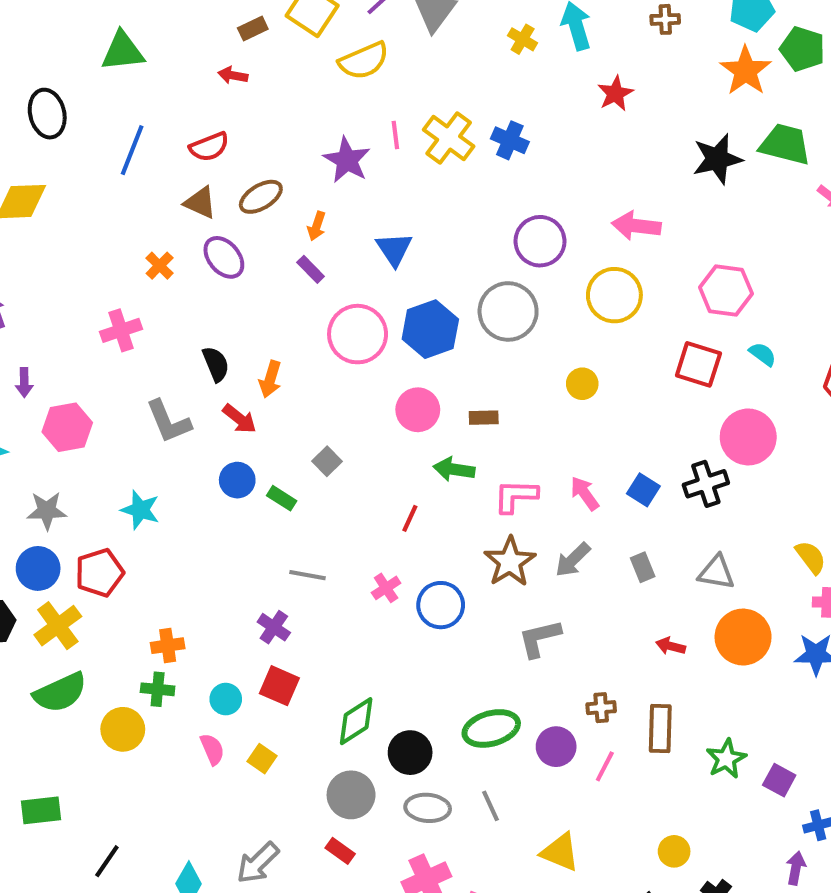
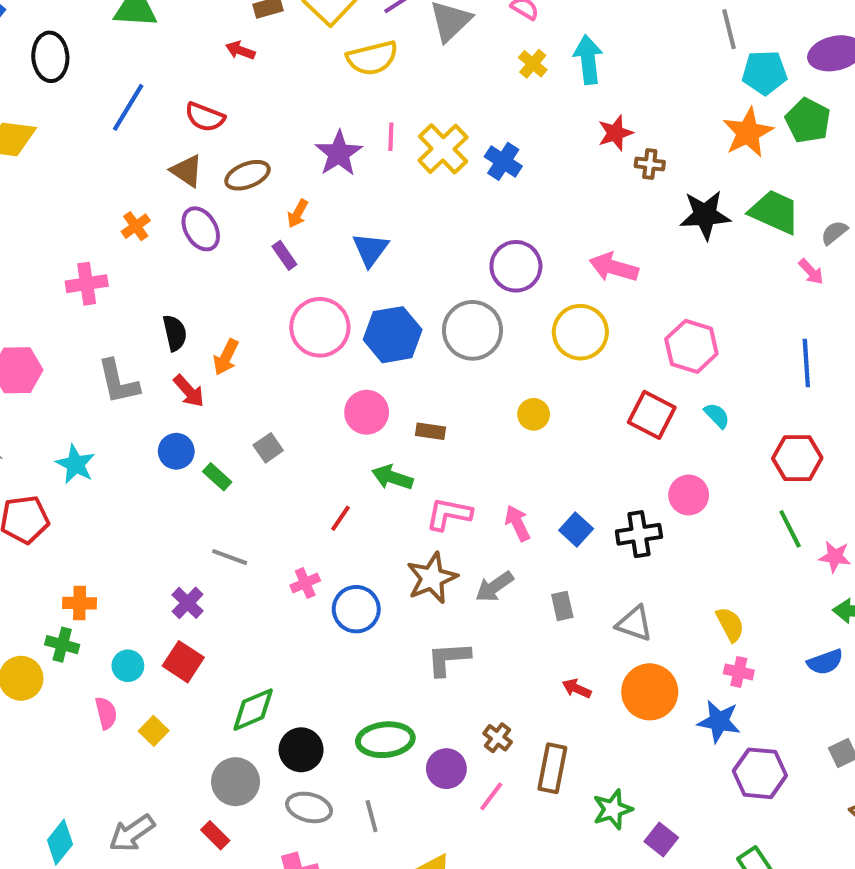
brown cross: (665, 19) -> (650, 164), moved
red semicircle: (209, 147) -> (205, 117), turned 33
pink circle: (748, 437) -> (689, 495), size x0.7
brown cross: (601, 708) -> (498, 738), turned 32

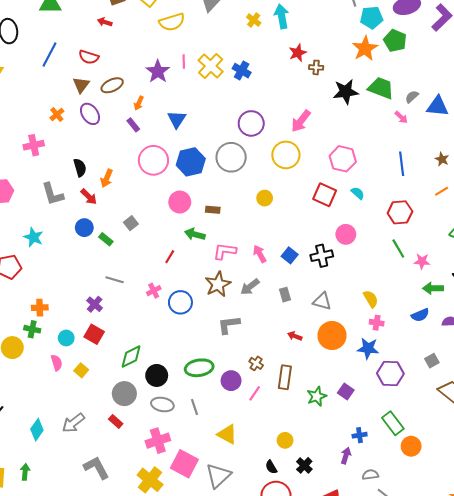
brown triangle: (187, 171) -> (81, 85), turned 36
pink arrow: (614, 267) -> (301, 121), turned -65
purple square: (661, 839) -> (346, 392), moved

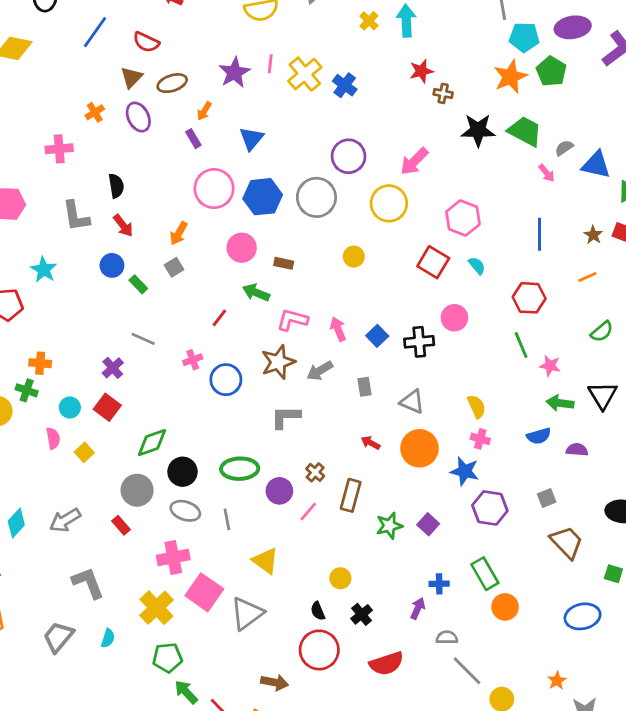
orange arrow: (107, 178) -> (179, 233), moved

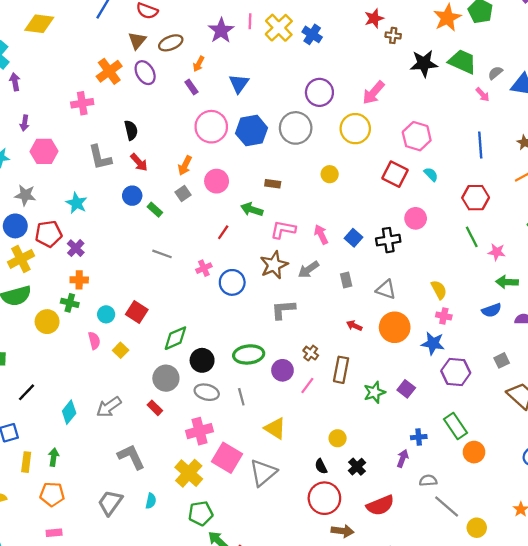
orange cross: (95, 112) -> (109, 71), size x1.6
pink circle: (242, 248) -> (217, 181), moved
purple cross: (113, 368) -> (76, 248), moved
brown arrow: (275, 682) -> (342, 531), moved

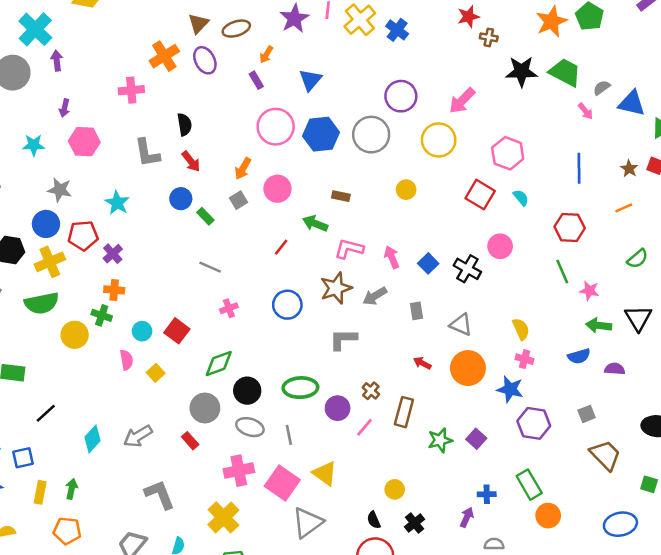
black cross: (388, 240) -> (467, 269), turned 35
pink cross: (204, 268) -> (229, 308), moved
pink square: (227, 458) -> (282, 483), moved

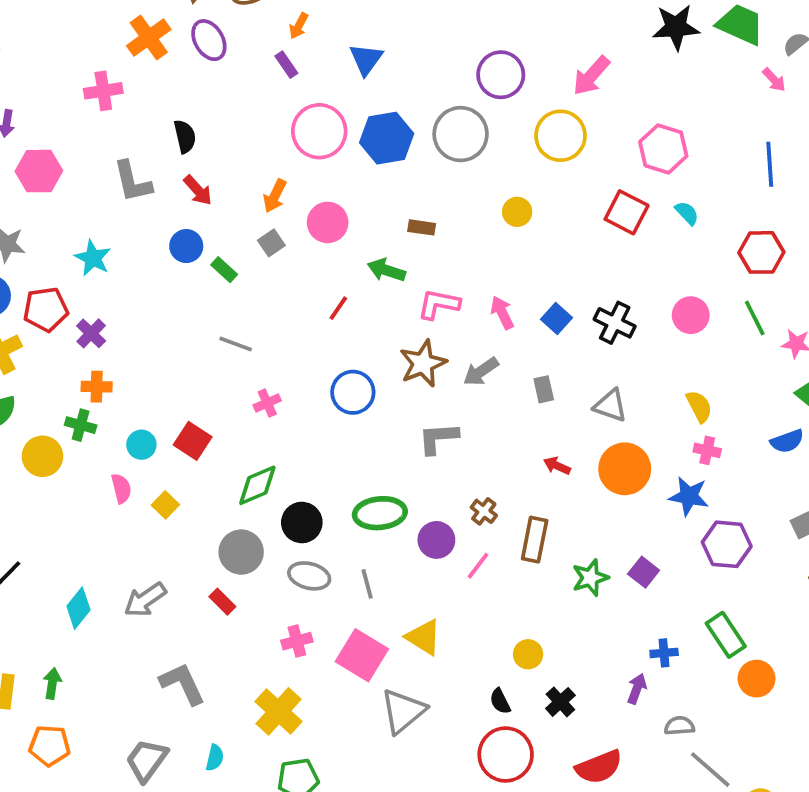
pink circle: (500, 246) -> (691, 315), moved
pink cross: (239, 471) -> (297, 641), size x0.7

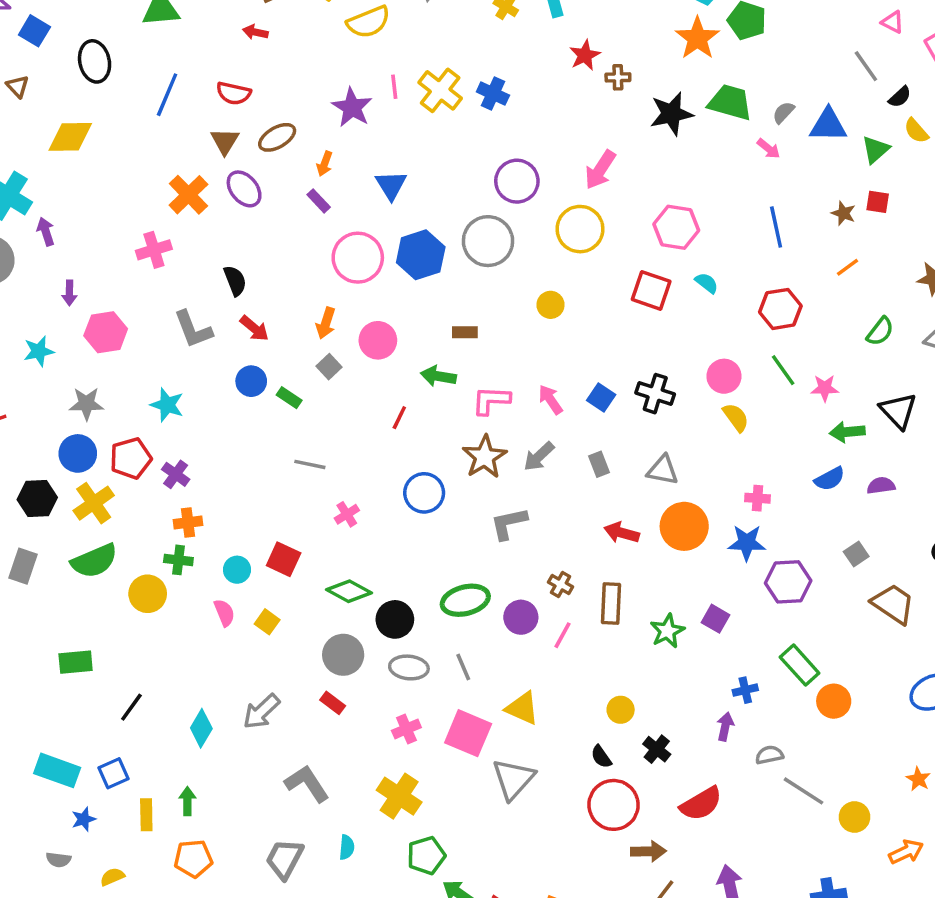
yellow semicircle: (699, 406) -> (736, 417), moved
red arrow: (557, 466) -> (622, 533), size x1.4
green diamond: (257, 485) -> (349, 591), turned 60

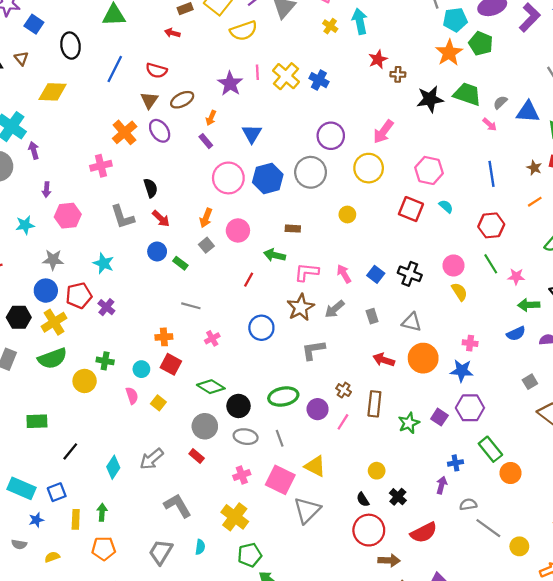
orange cross: (188, 522) -> (164, 337), moved
purple hexagon: (788, 582) -> (470, 408), moved

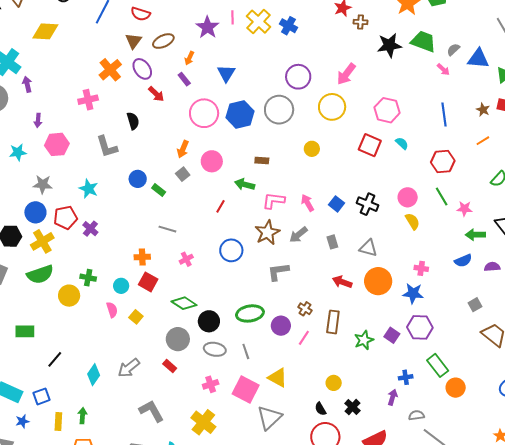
red arrow: (161, 219) -> (156, 94), moved

